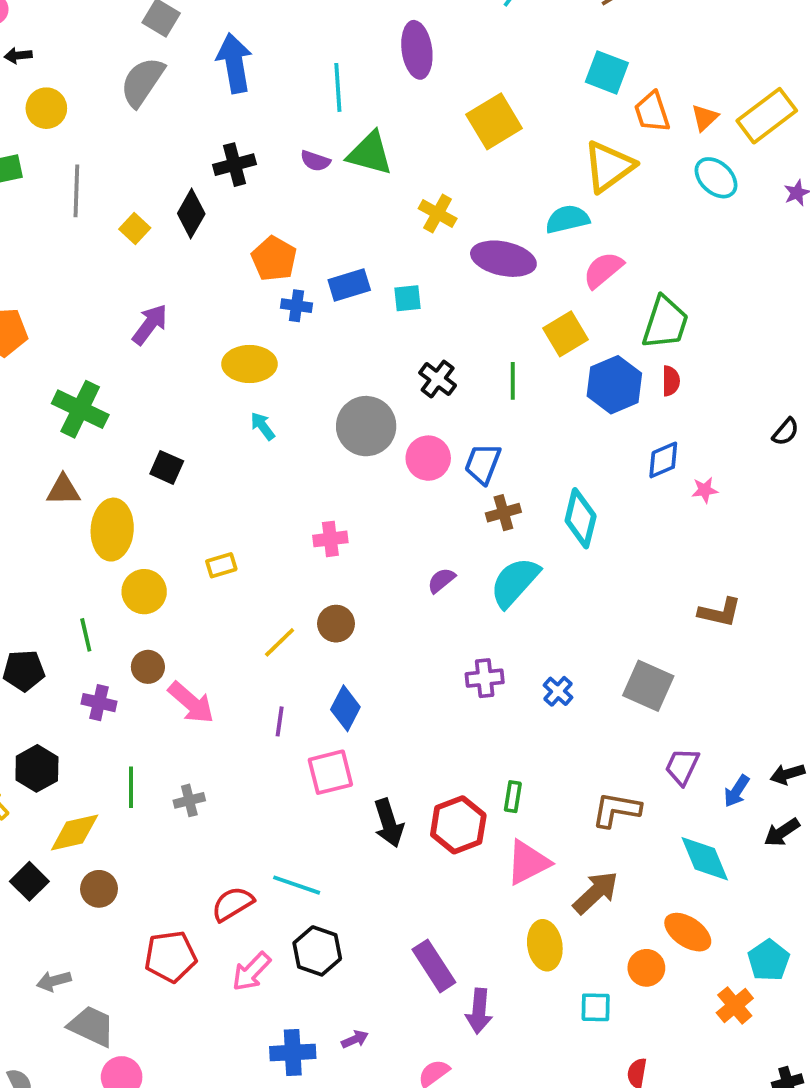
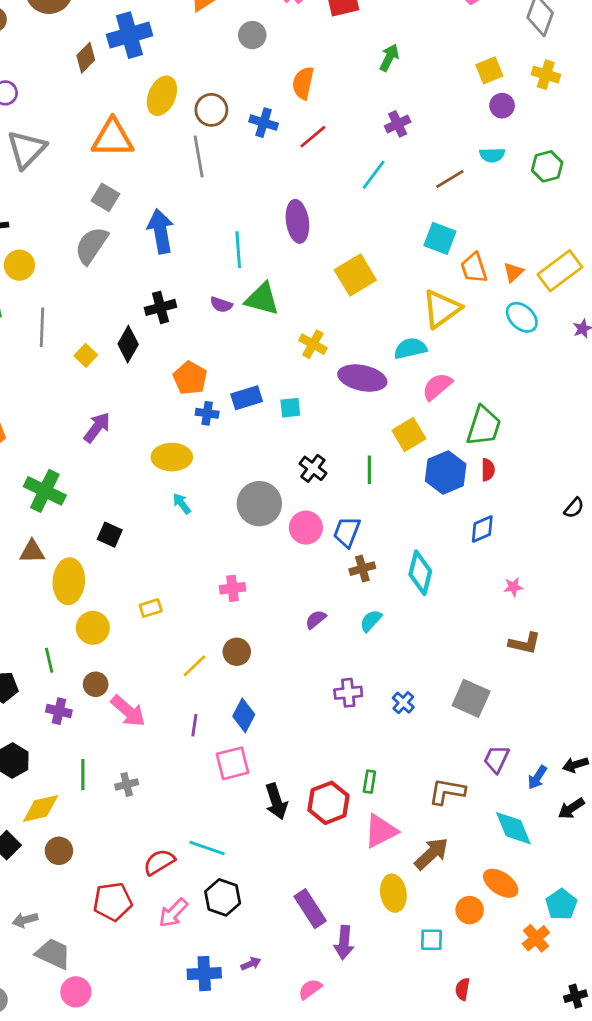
pink star: (705, 490) -> (513, 587), moved
cyan semicircle: (515, 582) -> (371, 621), size x0.6

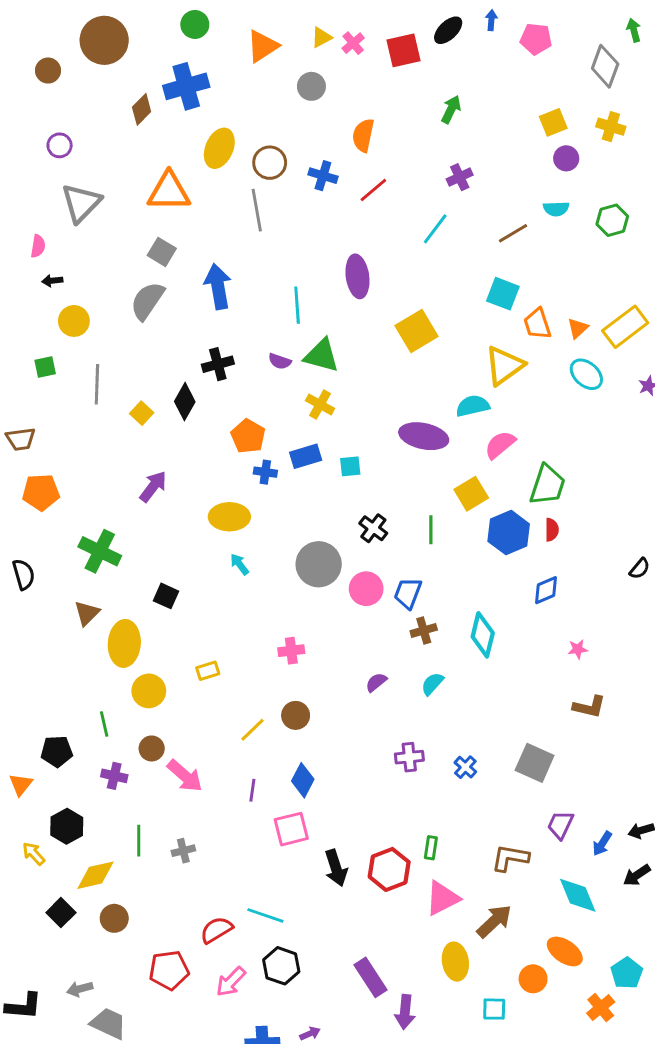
yellow cross: (313, 344) -> (320, 404), moved
brown triangle: (32, 552) -> (87, 613), turned -44

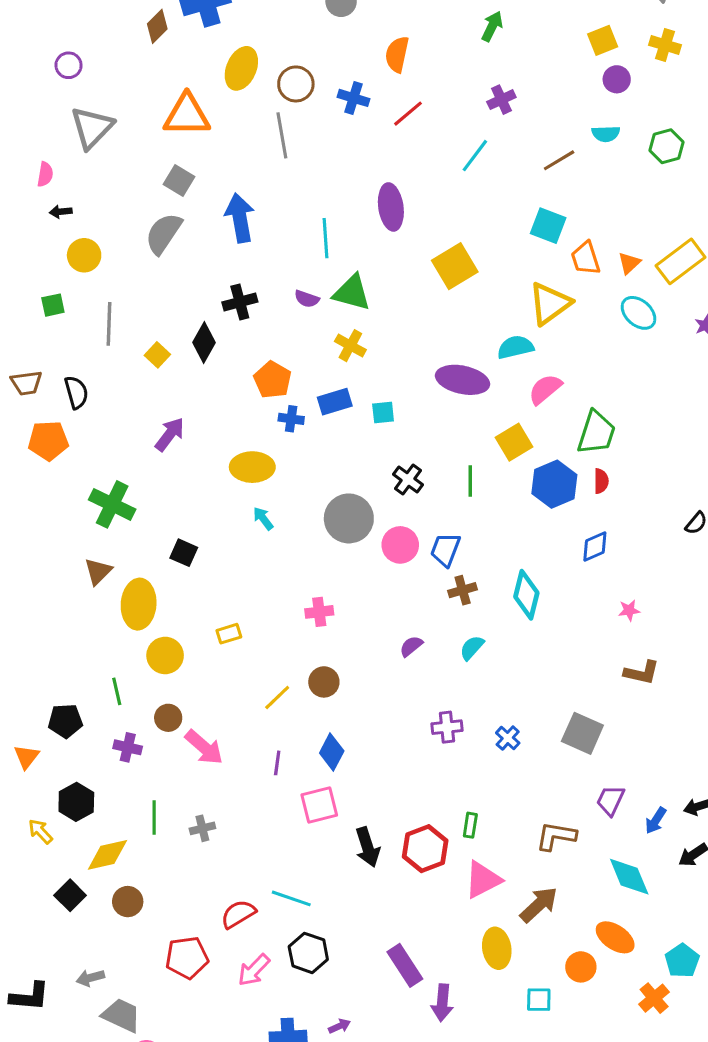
black semicircle: (24, 574) -> (76, 392), moved

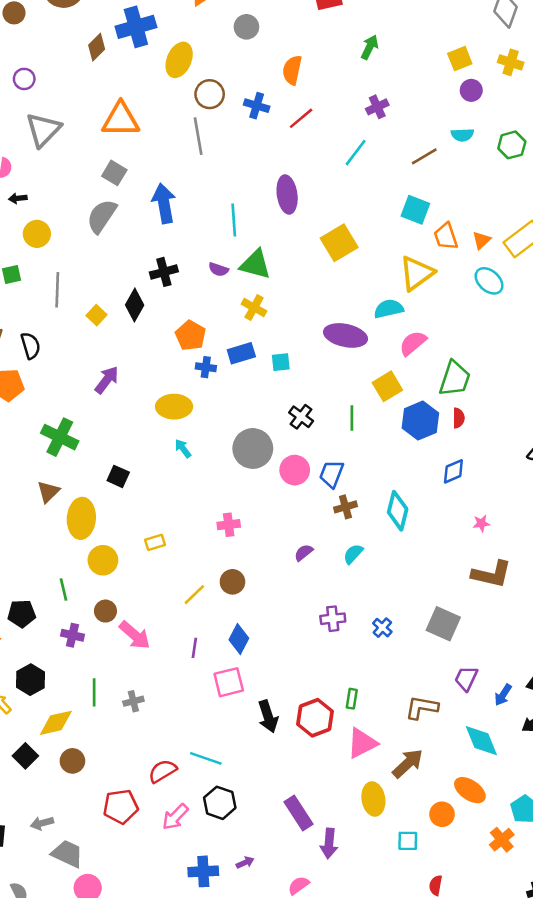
yellow ellipse: (241, 68) -> (179, 60), moved
brown L-shape: (642, 673) -> (492, 574), size x1.4

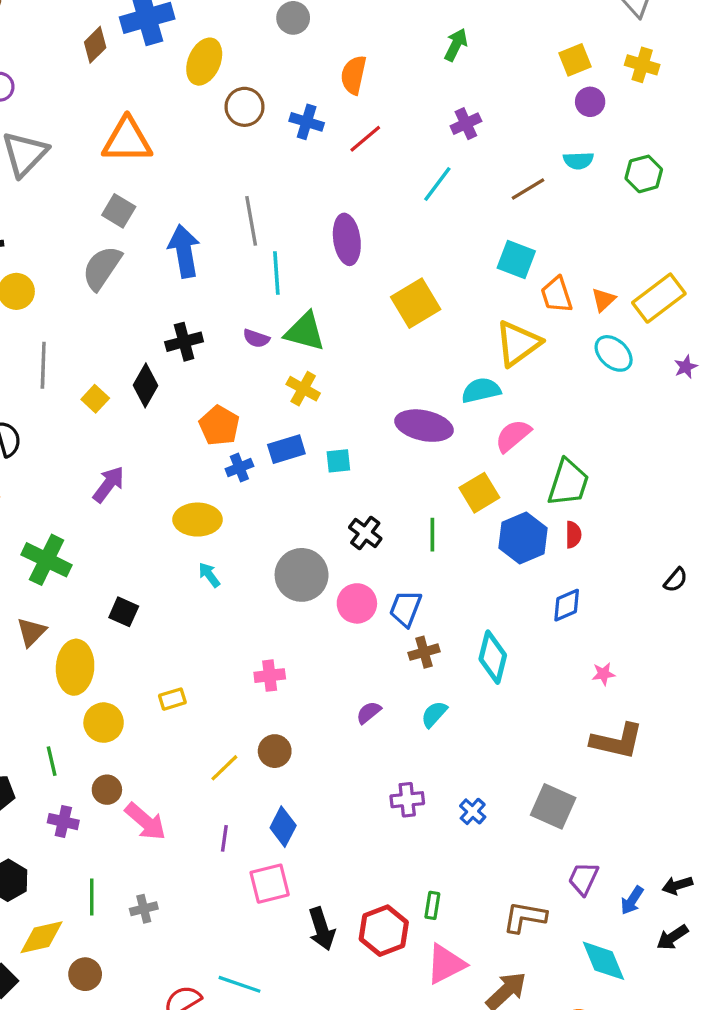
gray line: (198, 136) -> (251, 221), moved
blue cross: (206, 367) -> (239, 468), turned -30
brown circle: (72, 761) -> (85, 974), moved

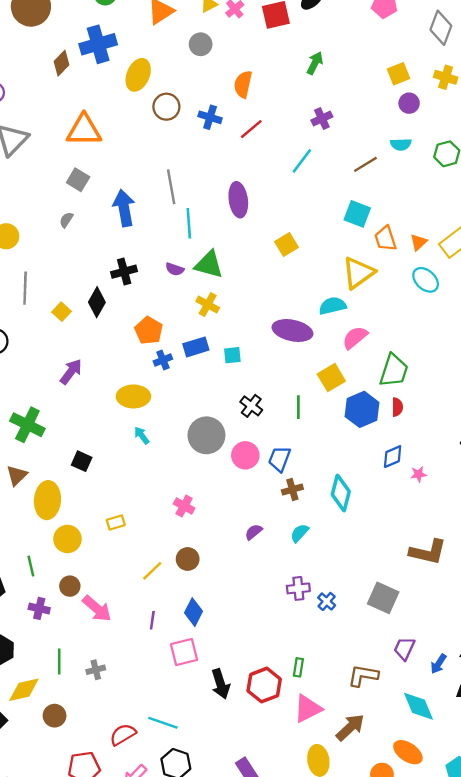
gray semicircle: (102, 268) -> (66, 220), size x0.5
yellow square: (416, 303) -> (287, 245), size x0.7
pink star: (604, 674) -> (418, 474), moved
pink cross: (270, 676) -> (184, 506), turned 36
purple cross: (407, 800) -> (298, 588), moved

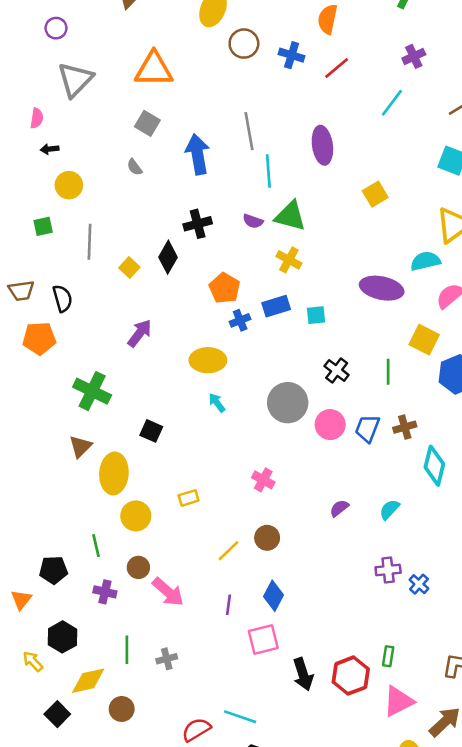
gray semicircle: (66, 220) -> (135, 167), turned -70
yellow square: (331, 378) -> (424, 340), turned -32
brown cross: (292, 490) -> (405, 427), moved

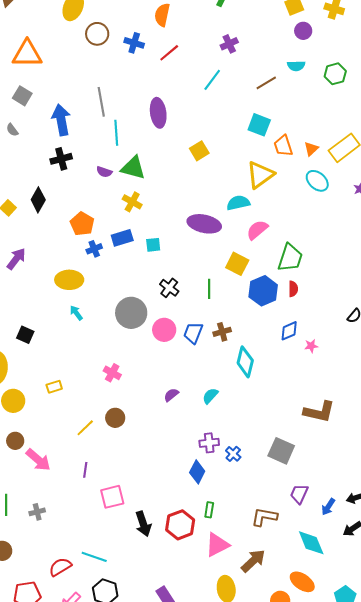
black cross: (198, 224) -> (61, 159), moved
blue diamond: (274, 596) -> (197, 472), moved

